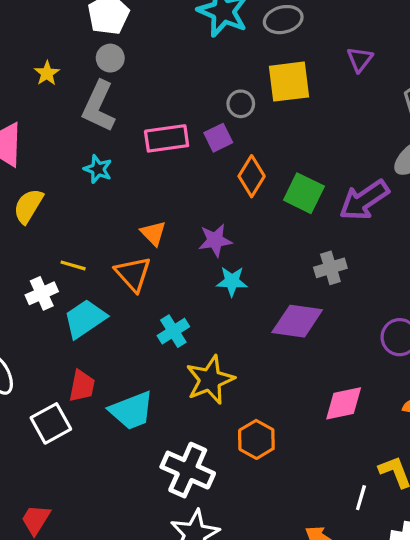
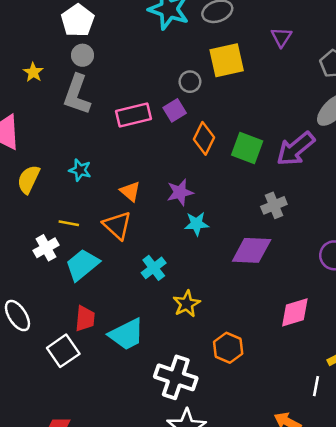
cyan star: (98, 169) -> (80, 170), moved
yellow star: (210, 380) -> (187, 304), size x0.7

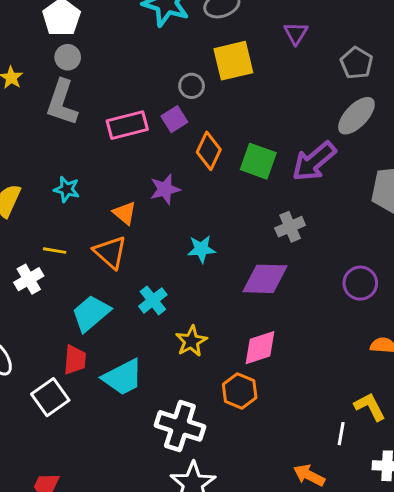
purple star: (180, 192) -> (165, 189), moved
cyan trapezoid: (82, 265) -> (91, 313), moved
pink diamond: (295, 312) -> (260, 348), moved

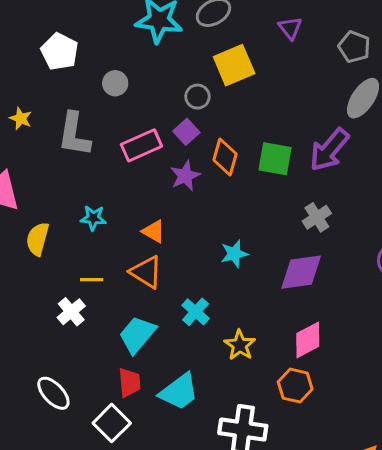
gray circle: (68, 57) -> (115, 83), moved
purple star: (165, 189) -> (185, 176), moved

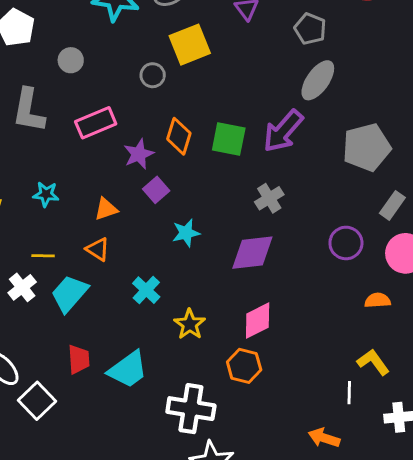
purple square: (186, 132) -> (156, 190), moved
orange triangle: (154, 231) -> (106, 209), turned -50
orange triangle: (146, 272) -> (98, 249), size x0.7
cyan trapezoid: (137, 335) -> (69, 293), moved
white square: (112, 423) -> (37, 401), moved

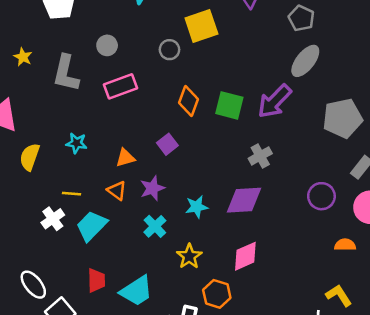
gray circle: (71, 60) -> (107, 45), moved
purple star: (139, 154) -> (152, 188), moved
cyan star: (186, 233) -> (197, 207), moved
orange hexagon: (244, 366) -> (217, 294), moved

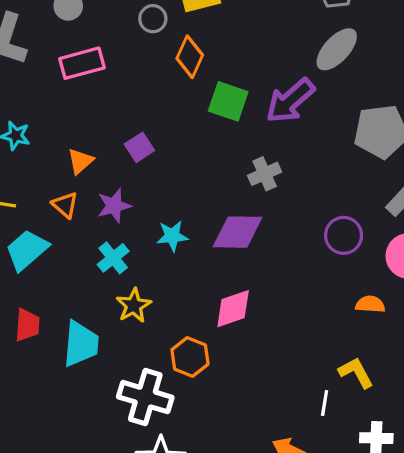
orange diamond: (188, 101) -> (190, 57), moved
orange triangle: (125, 158) -> (80, 161), turned -30
yellow star: (189, 256) -> (134, 305), moved
cyan trapezoid: (137, 291) -> (81, 344), turned -57

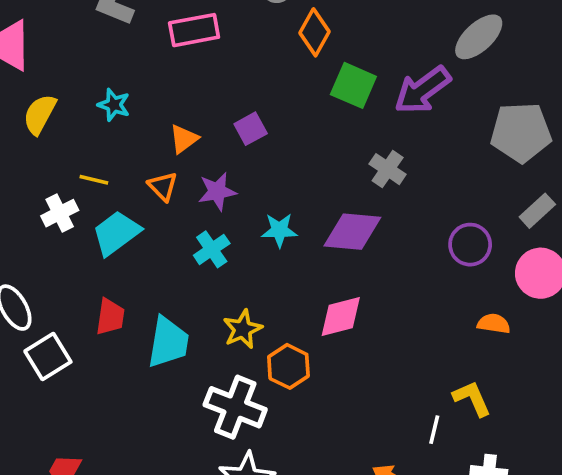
gray cross: (265, 174) -> (388, 169), turned -36
yellow star: (134, 305) -> (243, 329), moved

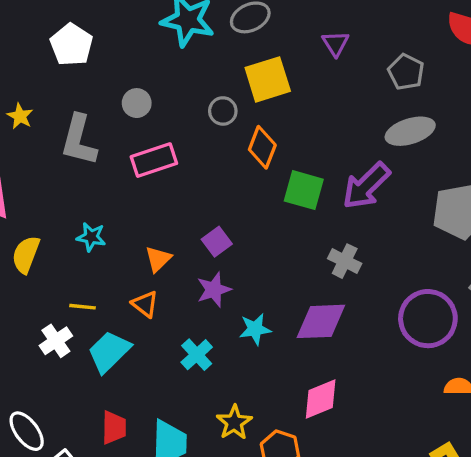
gray ellipse: (479, 37) -> (410, 131), turned 33
purple star: (217, 191) -> (214, 290), moved
purple circle: (470, 245) -> (428, 319), size x1.5

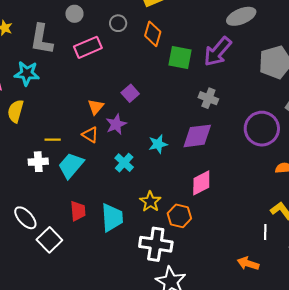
gray circle: (223, 111) -> (118, 23), moved
cyan star: (91, 237) -> (27, 73), moved, size x1.4
purple star: (214, 290) -> (116, 124), moved
white cross: (56, 341) -> (38, 162), turned 36

